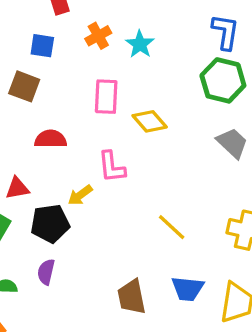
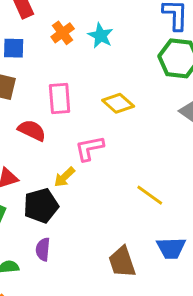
pink rectangle: (106, 97) -> (60, 99), moved
red semicircle: (51, 139) -> (32, 130), turned 32
pink L-shape: (112, 167) -> (89, 148), turned 92

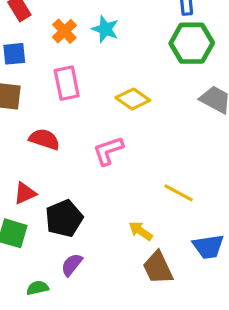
pink rectangle: (60, 99) -> (67, 83), moved
yellow arrow: (64, 177) -> (141, 231), moved, turned 85
purple semicircle: (43, 249) -> (72, 265), turned 40

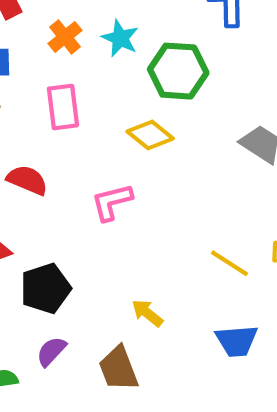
green hexagon: (192, 43) -> (178, 71), moved
yellow line: (179, 193) -> (230, 263), moved
brown trapezoid: (158, 268) -> (118, 369), moved

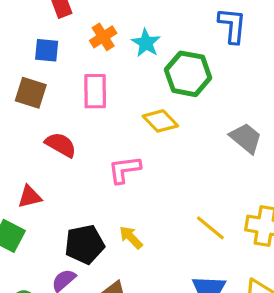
black pentagon: (46, 288) -> (84, 244), moved
yellow arrow: (147, 313) -> (131, 237), moved

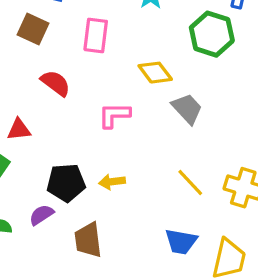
green hexagon: (188, 74) -> (212, 34), moved
gray trapezoid: (246, 138) -> (187, 109), moved
yellow arrow: (131, 237) -> (112, 182), turned -60

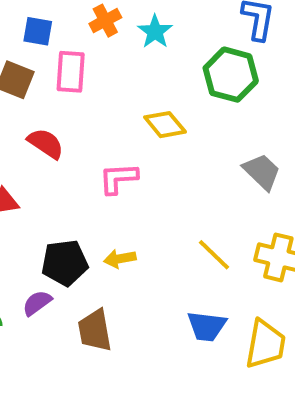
pink rectangle: (96, 35) -> (71, 72), moved
gray trapezoid: (187, 109) -> (262, 172), moved

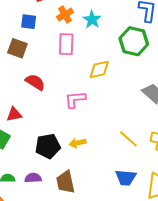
pink rectangle: (71, 72) -> (66, 44), moved
yellow diamond: (165, 125) -> (99, 69), turned -60
purple semicircle: (37, 303) -> (33, 178), moved, turned 35

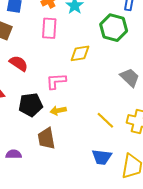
yellow arrow: (78, 143) -> (58, 111), moved
black pentagon: (48, 146) -> (31, 105), moved
brown trapezoid: (65, 182) -> (46, 138), moved

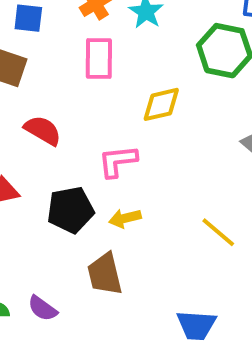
purple semicircle: (14, 154) -> (43, 308), turned -140
blue trapezoid: (102, 157) -> (196, 325), moved

